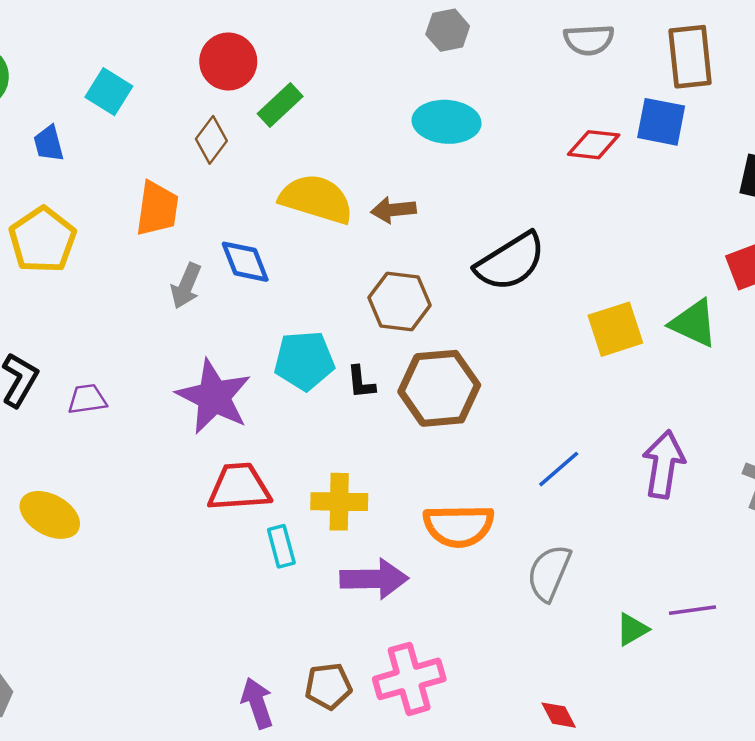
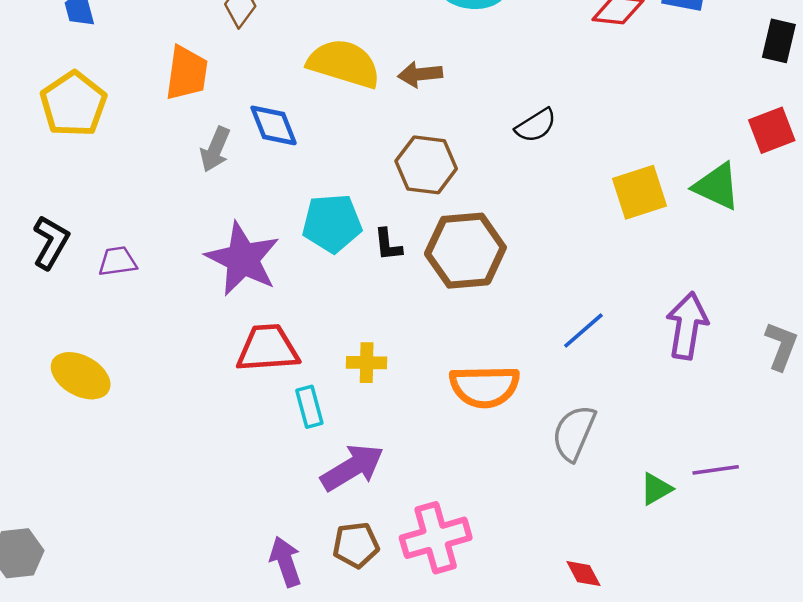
black semicircle: (510, 262) -> (536, 125), size x0.6
yellow cross: (339, 502) -> (367, 363), size x0.7
purple arrow: (374, 579) -> (352, 467), moved, turned -30

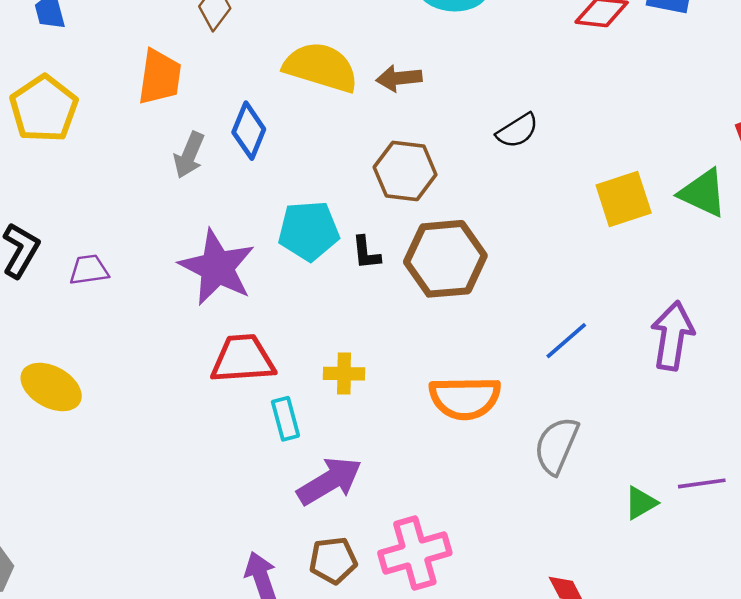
blue diamond: (274, 125) -> (249, 131), turned 44

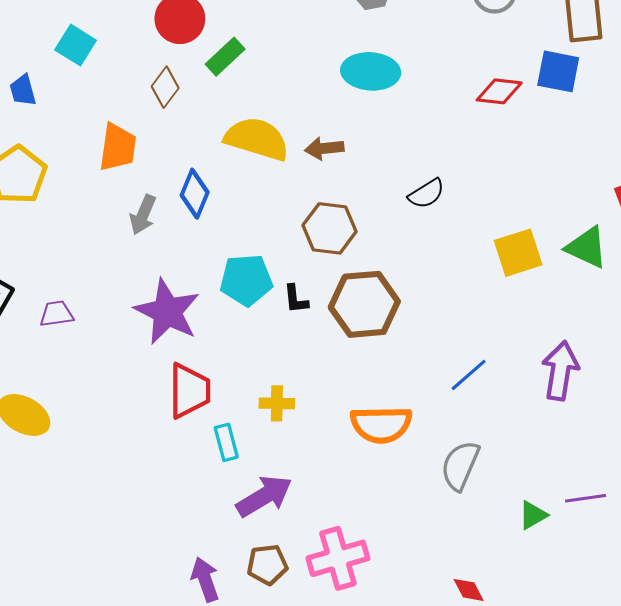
red trapezoid: (243, 359) -> (189, 391), turned 94

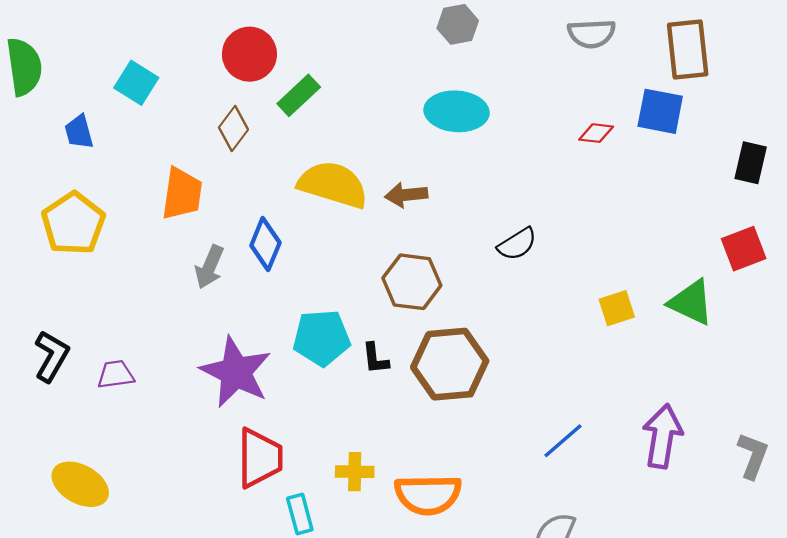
red diamond: (499, 91) -> (596, 133), size x0.7
yellow square: (518, 253) -> (617, 308), size x0.7
orange semicircle: (381, 424) -> (428, 495), moved

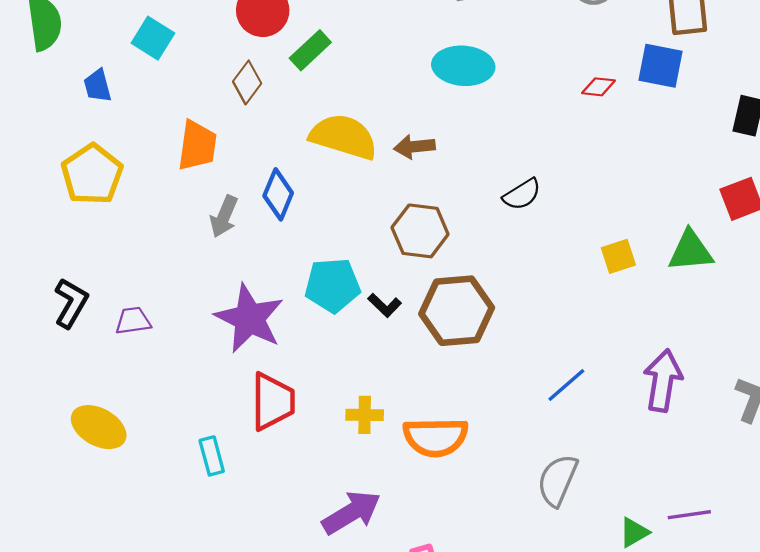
green triangle: (691, 302) -> (690, 251), turned -30
black L-shape: (375, 358) -> (385, 305), turned -40
cyan rectangle: (300, 514) -> (212, 456), moved

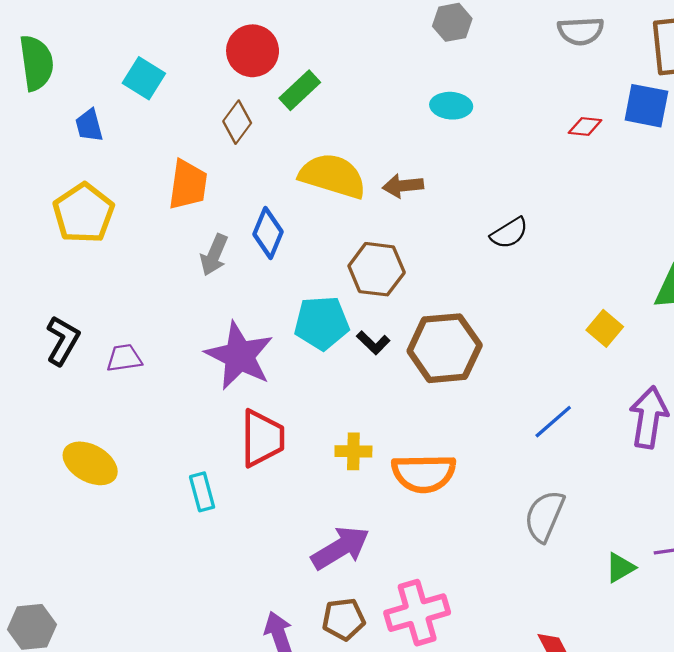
cyan ellipse: (463, 66) -> (451, 106), size x0.7
brown hexagon: (420, 231) -> (377, 269), moved
yellow square: (618, 256) -> (605, 328), moved, turned -32

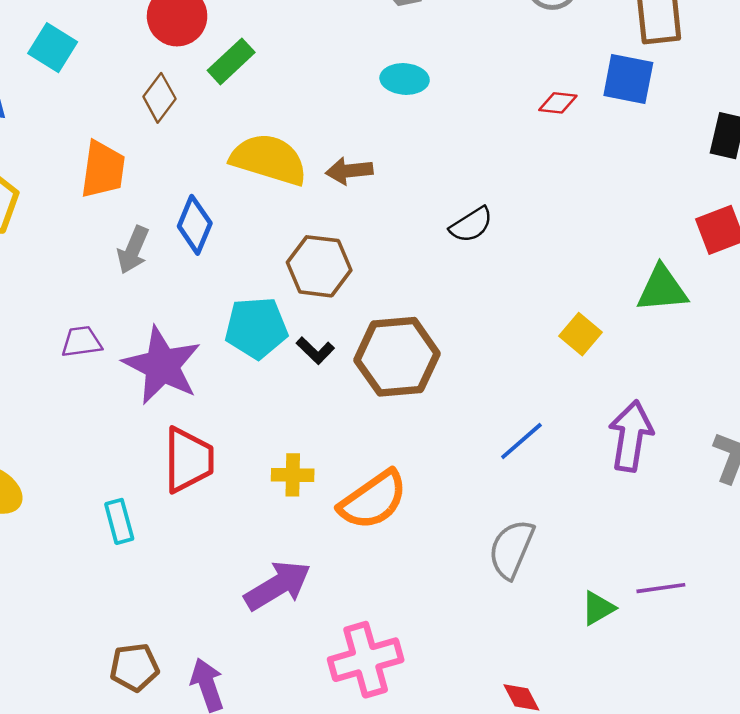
purple trapezoid: (124, 358) -> (82, 342), moved
orange semicircle: (424, 473) -> (373, 500), turned -34
brown pentagon: (344, 619) -> (134, 667), moved

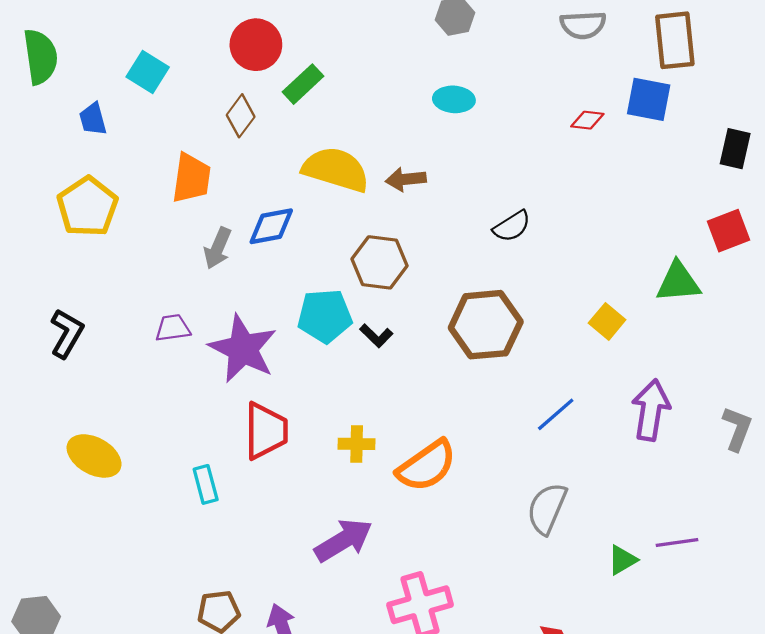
blue diamond: (195, 225) -> (271, 226), turned 57
brown hexagon: (397, 357) -> (486, 325), moved

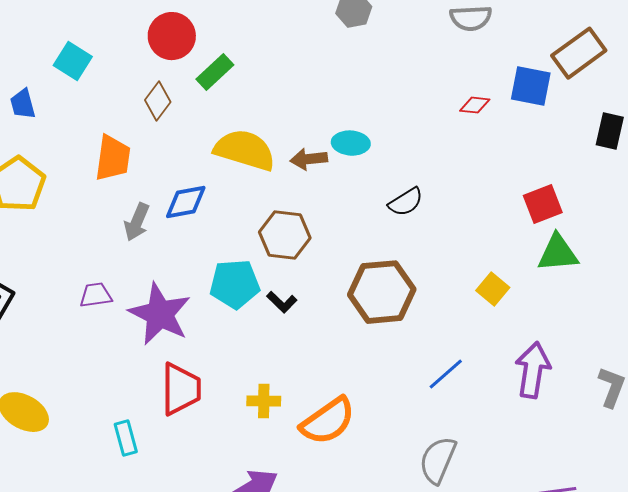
brown rectangle: (675, 40) -> (579, 53), moved, turned 60
cyan ellipse: (454, 99) -> (351, 143), moved
red square: (728, 231) -> (543, 204), moved

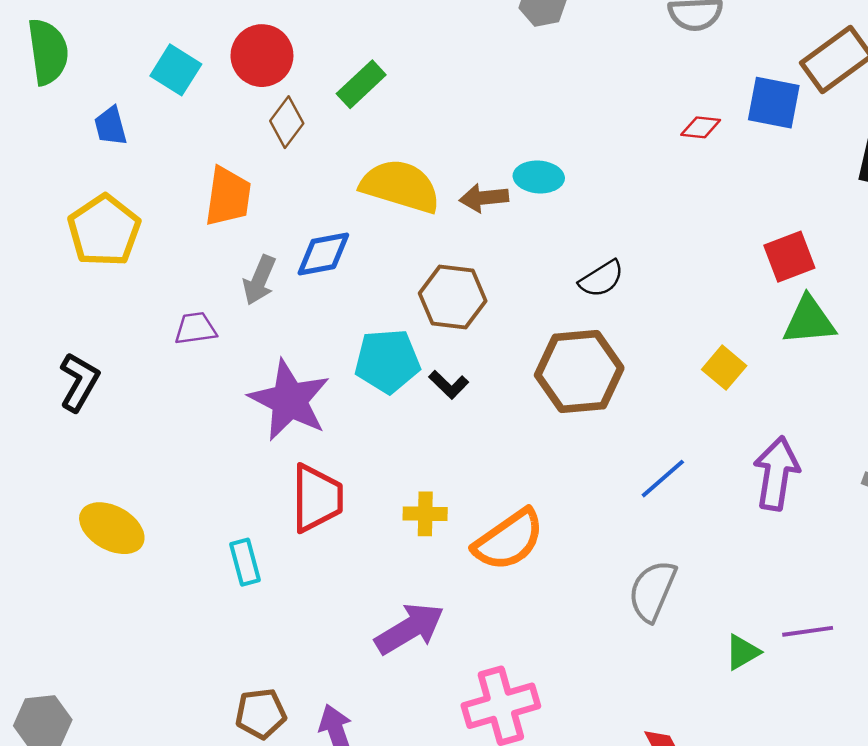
red circle: (172, 36) -> (262, 56), moved
black semicircle: (406, 202) -> (601, 279), moved
purple trapezoid: (96, 295) -> (195, 328), moved

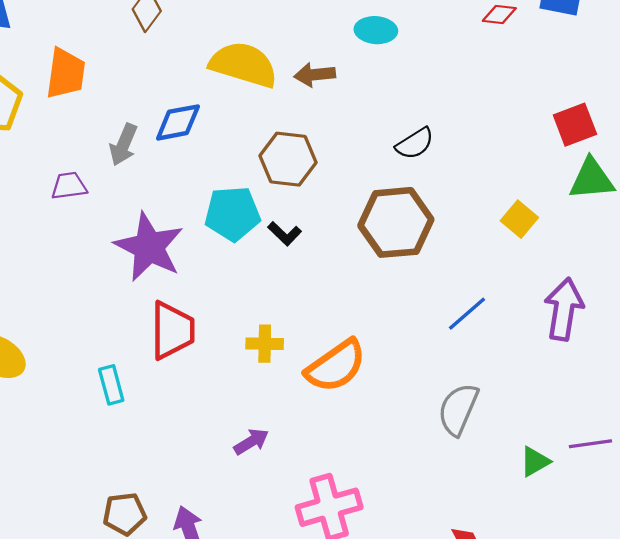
cyan ellipse: (539, 177) -> (376, 30), moved
orange trapezoid: (228, 197) -> (66, 73), moved
purple arrow: (410, 629) -> (251, 442), size x0.6

